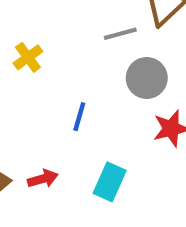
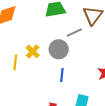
gray circle: (147, 78) -> (59, 49), moved

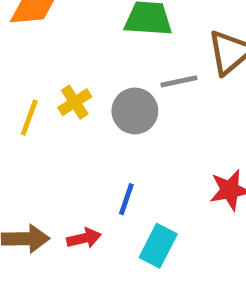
blue line: (62, 75) -> (126, 199), moved

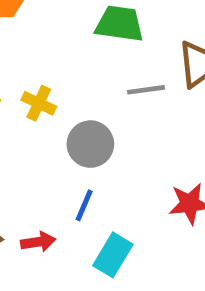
yellow cross: (75, 102) -> (39, 103), turned -36
gray circle: (135, 111) -> (90, 144), moved

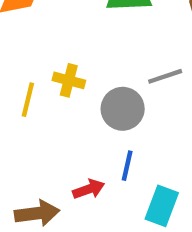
gray line: (146, 90) -> (165, 76), moved
red arrow: (38, 242) -> (89, 189), moved

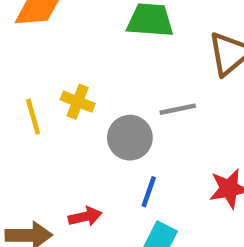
yellow line: (28, 100) -> (33, 117), turned -36
blue line: (127, 166) -> (149, 192), moved

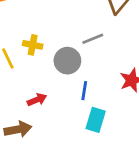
red arrow: (85, 217) -> (37, 100), moved

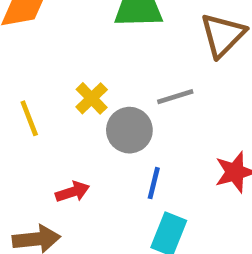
yellow cross: (33, 45) -> (92, 98), moved, turned 30

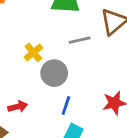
gray line: (175, 97) -> (80, 40), moved

